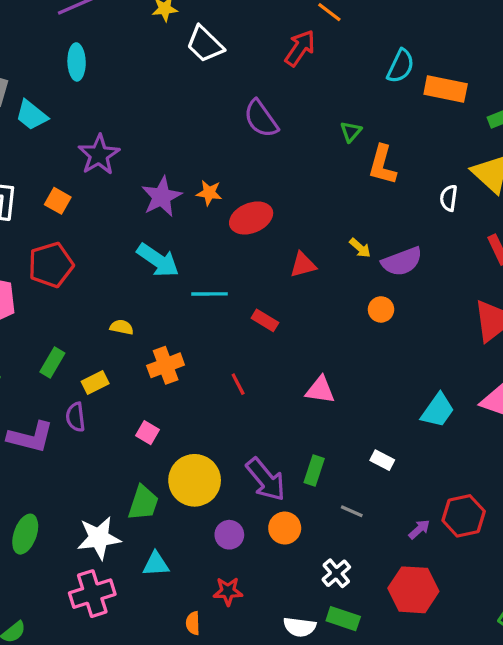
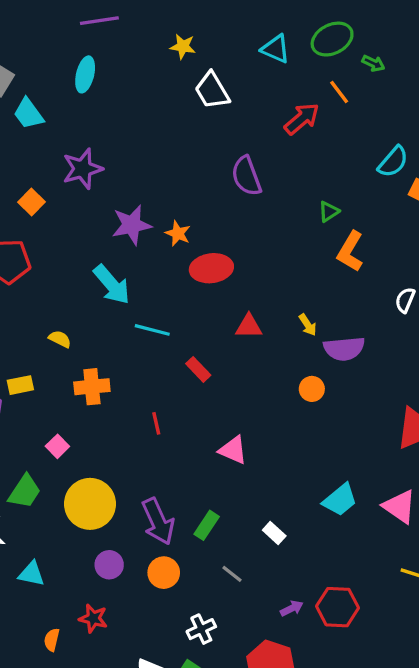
green trapezoid: (143, 503) -> (25, 492), moved

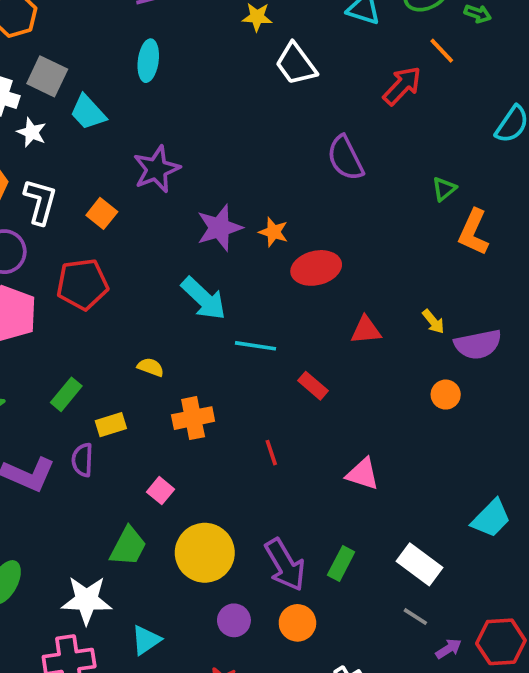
white rectangle: (274, 533) -> (420, 564), size x1.6
cyan triangle: (31, 574) -> (146, 640), turned -40
gray line: (232, 574) -> (415, 617), moved

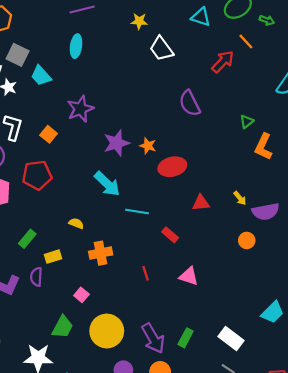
pink triangle: (363, 474) -> (189, 276), moved

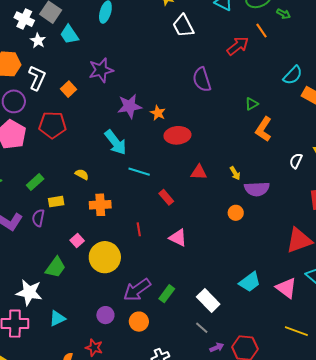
yellow circle: (107, 331) -> (105, 257), moved
purple arrow: (153, 338) -> (137, 290), turned 76

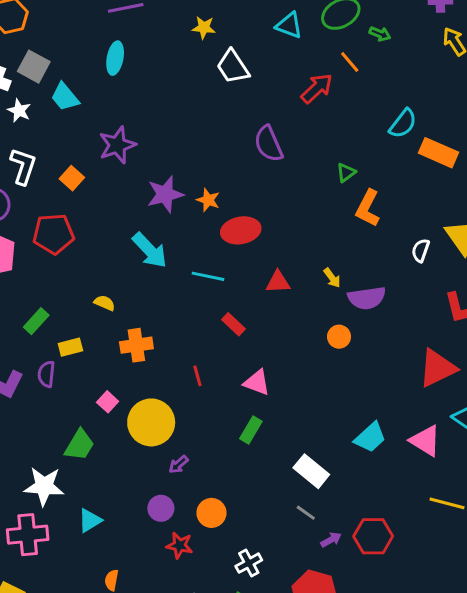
cyan line: (139, 172) -> (208, 276), moved
purple arrow: (137, 290) -> (179, 465), moved, size x0.5
green rectangle: (167, 294) -> (251, 430), moved
red star: (94, 348) -> (180, 545), moved

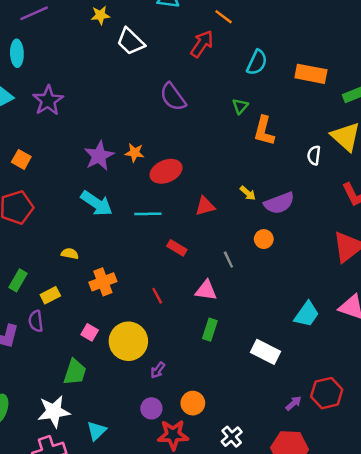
cyan ellipse: (115, 58) -> (17, 53), moved
cyan semicircle: (403, 124) -> (257, 62), moved
purple star: (117, 145) -> (48, 101), moved
gray line: (306, 513) -> (228, 260), moved, turned 42
red star: (180, 545) -> (173, 435), size x1.4

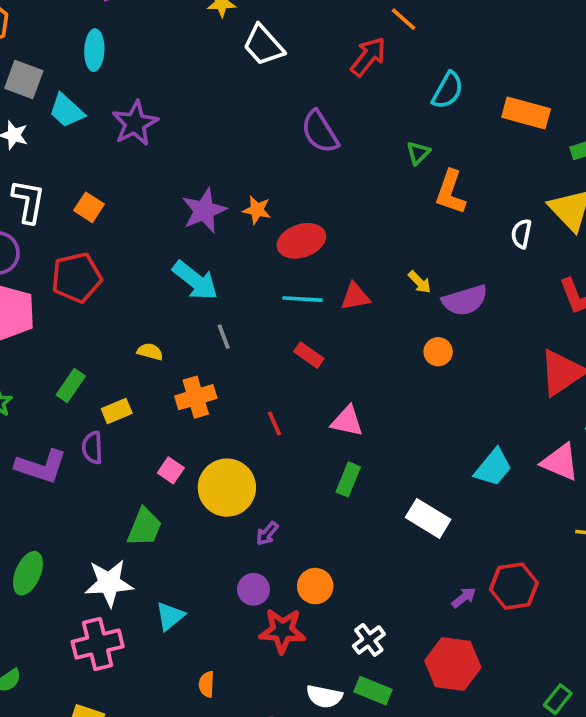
cyan line: (148, 214) -> (303, 299), moved
gray line: (228, 260) -> (224, 337), moved

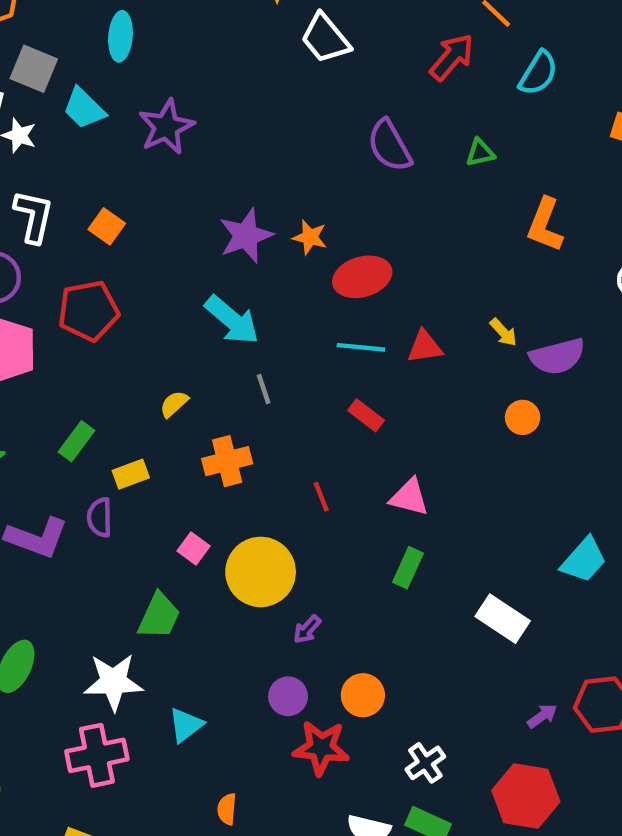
cyan semicircle: (448, 90) -> (538, 73), moved
green triangle: (418, 153) -> (480, 153), moved, turned 30
yellow semicircle: (150, 352) -> (174, 404), turned -60

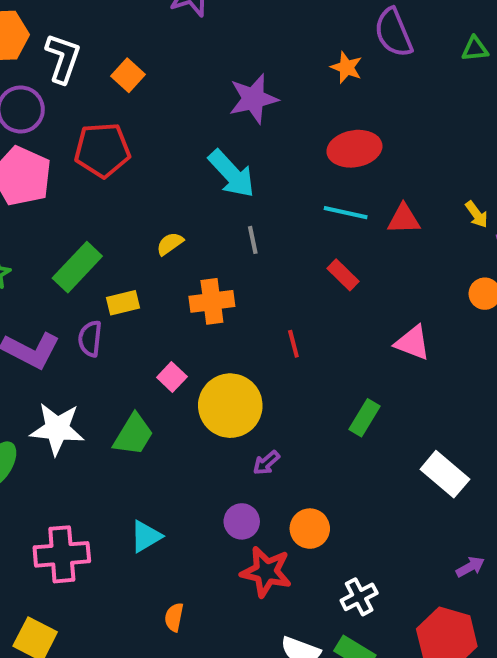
orange star: (310, 237) -> (346, 67), moved
green rectangle: (77, 441) -> (77, 267), size x1.4
pink triangle: (409, 497) -> (412, 343), moved
white star: (113, 682) -> (57, 429), moved

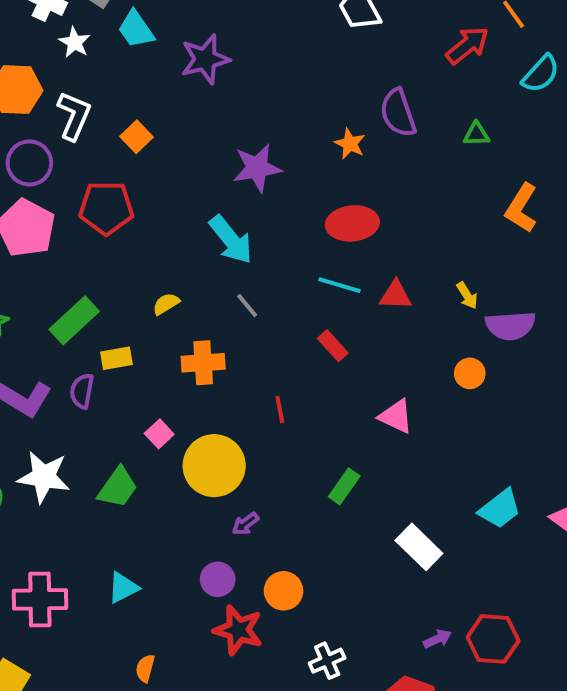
gray line: (253, 240) -> (247, 306), turned -32

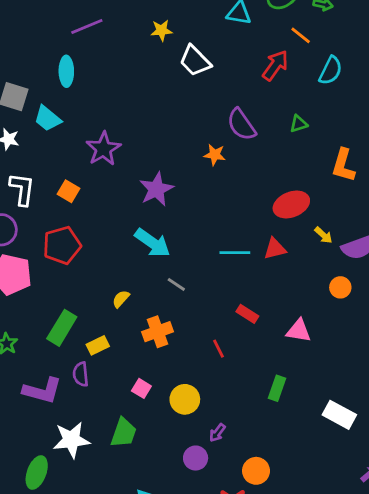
purple star: (205, 59) -> (103, 149), moved
red ellipse: (352, 223) -> (291, 204), moved
red rectangle: (333, 346) -> (247, 314), moved
yellow circle: (214, 466) -> (185, 399), size x0.7
purple circle: (218, 579) -> (196, 458), moved

